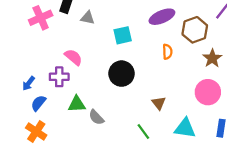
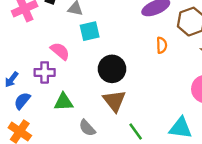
cyan square: (123, 35) -> (90, 31), moved
brown triangle: (159, 103) -> (114, 101), moved, size x1.5
gray semicircle: (96, 117) -> (87, 128), moved

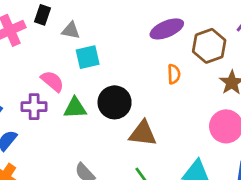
brown triangle: (114, 101) -> (143, 133), moved, turned -45
green triangle: (64, 102) -> (75, 108), moved

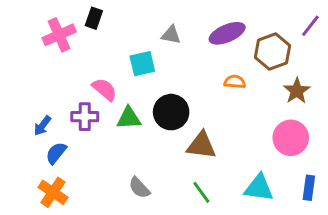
gray triangle: (71, 30) -> (171, 35), moved
orange semicircle: (174, 74) -> (235, 82), turned -84

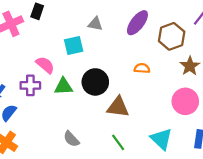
purple ellipse: (227, 33) -> (137, 23), turned -30
orange semicircle: (235, 82) -> (142, 68), moved
cyan triangle: (259, 188) -> (161, 139), turned 35

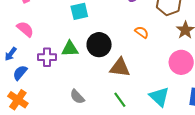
pink semicircle: (45, 65) -> (25, 29), moved
orange semicircle: (142, 68) -> (142, 32), turned 32
purple cross: (30, 85) -> (47, 57), moved

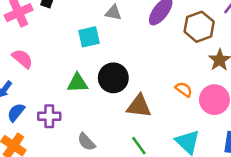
orange semicircle: (142, 32) -> (184, 89), moved
purple cross: (47, 57) -> (49, 116), moved

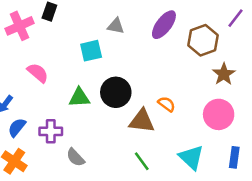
pink semicircle: (22, 59) -> (38, 73), moved
orange semicircle: (184, 89) -> (167, 104), moved
gray semicircle: (86, 142) -> (75, 157), moved

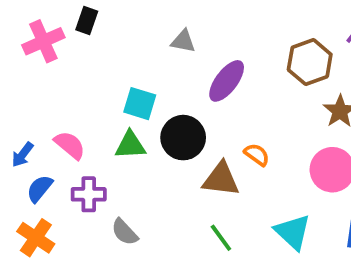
purple ellipse: (164, 25) -> (227, 81), moved
cyan square: (91, 51) -> (140, 104), moved, turned 30
pink semicircle: (38, 73) -> (70, 145), moved

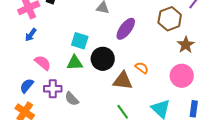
blue arrow: (23, 155) -> (31, 35), moved
gray semicircle: (125, 232) -> (72, 99), moved

